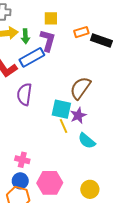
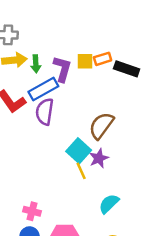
yellow square: (51, 18) -> (85, 61), moved
purple semicircle: (24, 94) -> (45, 112), moved
cyan square: (61, 109) -> (79, 151), turned 30
cyan semicircle: (87, 141) -> (109, 204), moved, turned 96

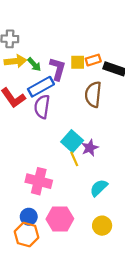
green arrow: (36, 64) -> (34, 64), turned -40
brown semicircle: (101, 126) -> (93, 94), moved, turned -30
pink cross: (32, 211) -> (39, 181), moved, size x1.6

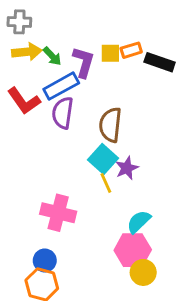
brown semicircle: (93, 94) -> (110, 125), moved
pink hexagon: (60, 219) -> (133, 250), moved

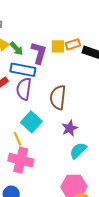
blue rectangle: (61, 86) -> (23, 70), turned 40
cyan square: (103, 159) -> (31, 122), moved
yellow line: (106, 183) -> (18, 139), moved
cyan semicircle: (139, 222) -> (78, 151), moved

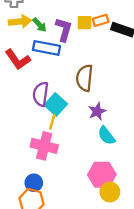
purple semicircle: (24, 89) -> (41, 94), moved
yellow line: (18, 139) -> (52, 122), moved, turned 40
cyan semicircle: (78, 151) -> (106, 136), turned -84

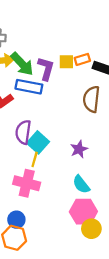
green arrow: (40, 25) -> (22, 64), size x1.6
brown semicircle: (85, 78) -> (91, 99), moved
cyan semicircle: (106, 136) -> (81, 184), moved

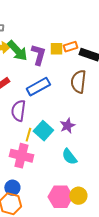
blue rectangle: (29, 87) -> (38, 87), moved, turned -40
cyan square: (38, 142) -> (43, 131), moved
pink hexagon: (83, 212) -> (60, 197), moved

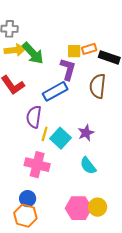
purple L-shape: (38, 55) -> (68, 69), moved
yellow line: (28, 135) -> (45, 134), moved

